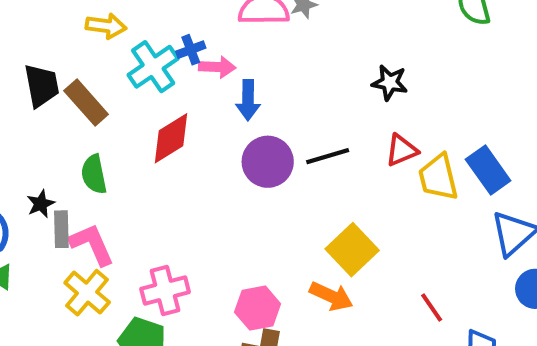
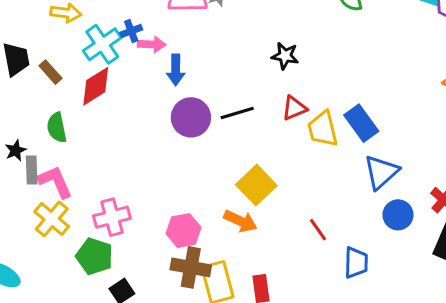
brown rectangle: (86, 102) -> (50, 72), size x0.7
red diamond: (171, 138) -> (96, 86), moved

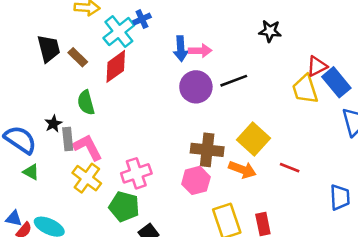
pink arrow: (152, 44) -> (200, 51), moved
red triangle: (294, 108) -> (317, 66), moved
red line: (318, 230) -> (290, 168), moved, turned -30
brown cross: (191, 267) -> (207, 150), moved

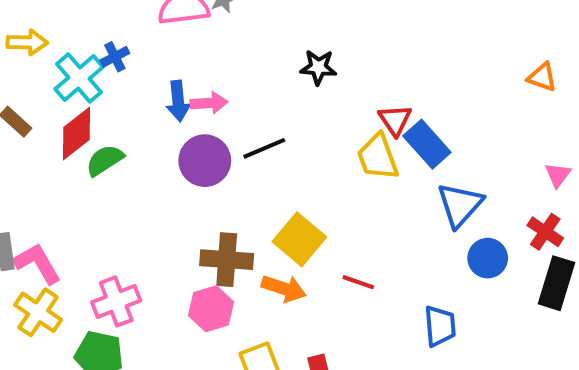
red triangle: (317, 66) -> (395, 120), turned -35
green semicircle: (86, 103) -> (105, 160), moved, turned 75

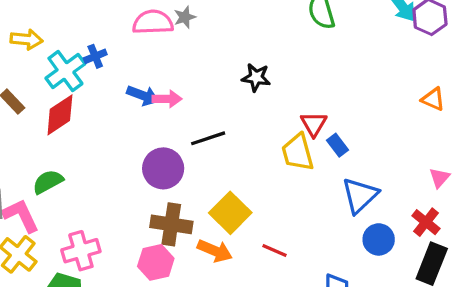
blue arrow: (178, 101) -> (143, 95), turned -68
blue rectangle: (427, 144) -> (338, 145), size x0.6
green semicircle: (105, 160) -> (48, 182), moved
purple circle: (205, 161) -> (163, 168), moved

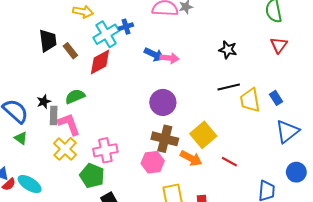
red triangle: (314, 124) -> (279, 45), moved
black line: (208, 138) -> (229, 87), moved
green semicircle: (48, 182) -> (75, 96), moved
blue circle: (379, 239) -> (296, 172), moved

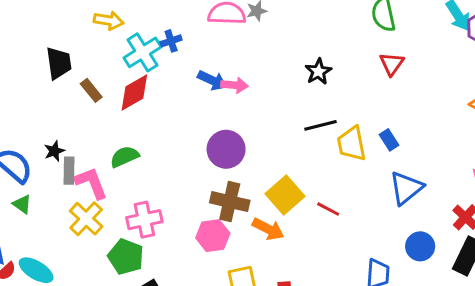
black star: (228, 50) -> (318, 72), turned 30
brown rectangle: (70, 51) -> (91, 90), moved
green semicircle: (75, 96) -> (124, 157), moved
red line: (229, 162) -> (328, 209), moved

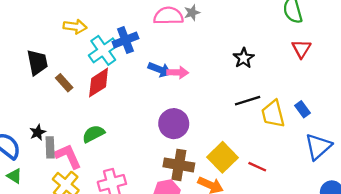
blue cross: (171, 41) -> (125, 40), size x1.5

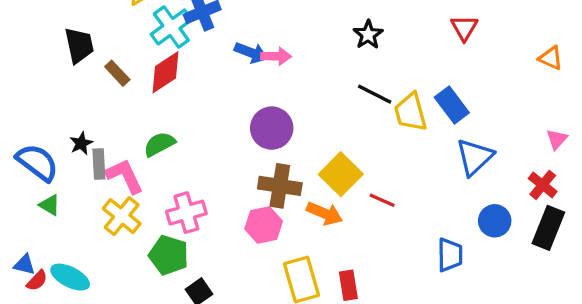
red triangle: (301, 49) -> (464, 28), moved
black line: (248, 101) -> (375, 94), turned 45
blue rectangle: (303, 109) -> (452, 105), size x1.5
red line: (257, 167) -> (382, 200), moved

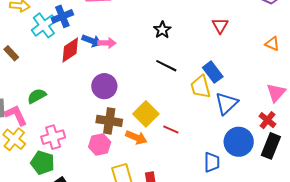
red diamond: (165, 72) -> (70, 50), moved
yellow trapezoid: (411, 112) -> (201, 87), moved
pink triangle: (557, 139) -> (276, 93), size x1.5
blue circle: (495, 221) -> (239, 142), size x1.5

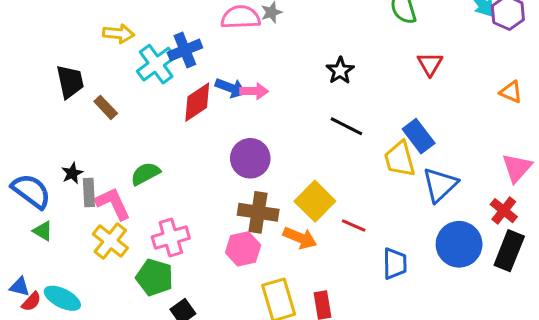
blue trapezoid: (212, 162) -> (395, 264), moved

